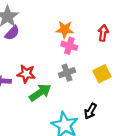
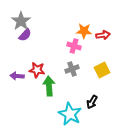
orange star: (65, 29) -> (84, 31), moved
red arrow: (103, 33) -> (103, 35), turned 72
green arrow: (40, 92) -> (49, 86), turned -60

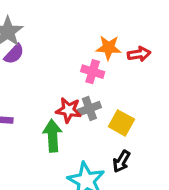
red star: (37, 70) -> (69, 110), moved
yellow square: (102, 70) -> (121, 123), moved, turned -35

